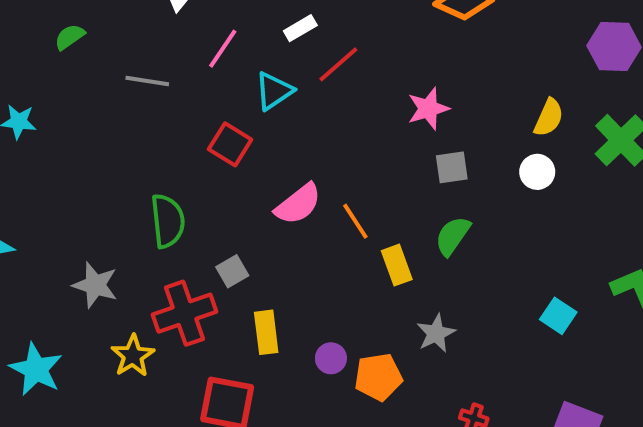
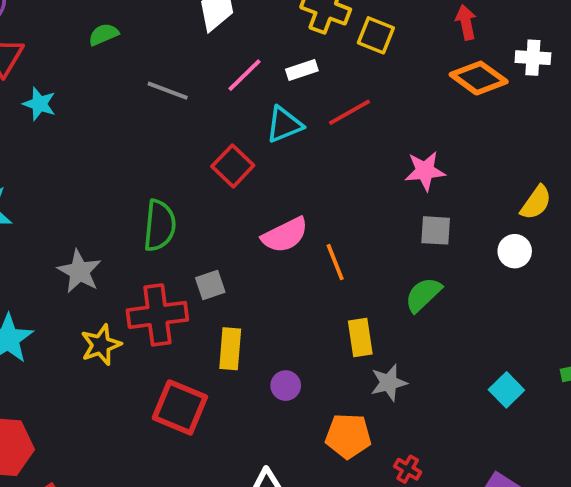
white rectangle: (300, 28) -> (302, 70), moved
yellow rectangle: (397, 265) -> (360, 337), moved
orange pentagon: (378, 377) -> (348, 436), moved

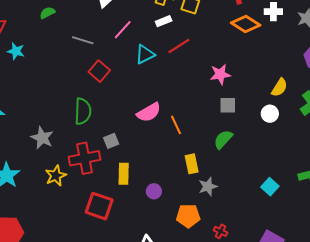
white rectangle: (302, 70) -> (164, 21), moved
red square: (233, 166) -> (99, 71), moved

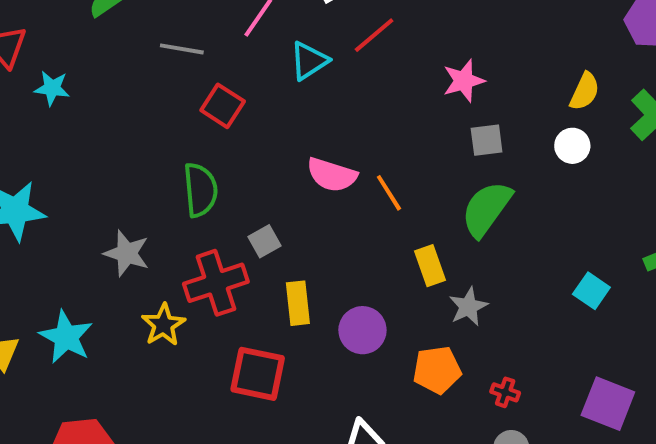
pink semicircle: (149, 112) -> (332, 175), turned 55
green semicircle: (223, 139) -> (486, 209), size x1.4
purple circle: (154, 191) -> (362, 330), size x1.5

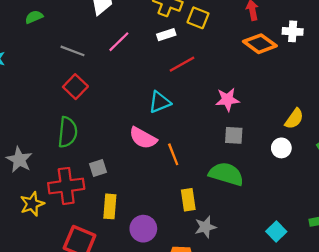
cyan triangle: (309, 61) -> (160, 102), moved
red square: (223, 106) -> (75, 87), moved
green semicircle: (486, 209) -> (226, 174), turned 60

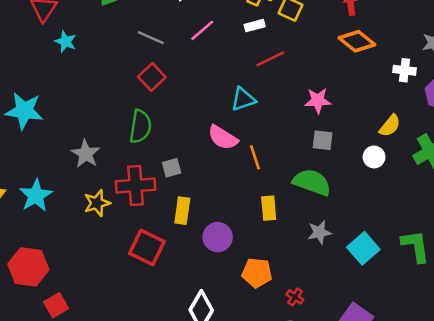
white cross: (293, 31) -> (405, 70), moved
gray star: (205, 227) -> (319, 232), moved
cyan square: (276, 231) -> (363, 248), size x1.4

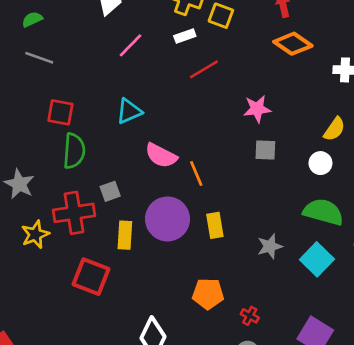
gray line: (151, 38) -> (39, 58), moved
red square: (152, 77) -> (60, 112), moved, turned -32
cyan triangle: (243, 99) -> (129, 111), moved
green semicircle: (312, 182) -> (323, 212), moved
purple circle: (218, 237) -> (168, 219), moved, size x1.4

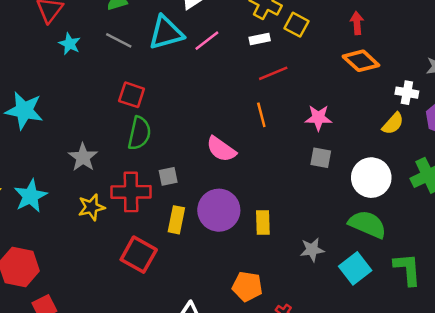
cyan triangle: (129, 111) -> (166, 33), moved, size x1.4
yellow semicircle: (334, 129) -> (393, 124), moved
white circle: (320, 163) -> (371, 178), size x1.8
orange line: (196, 173) -> (261, 115), moved

